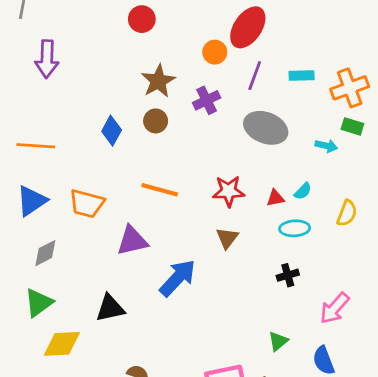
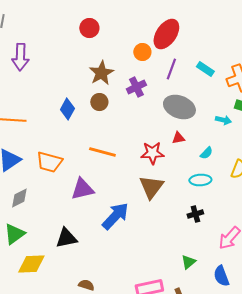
cyan rectangle: (302, 76) -> (205, 69), turned 36
red triangle: (275, 198) -> (178, 138), moved
brown triangle: (227, 238) -> (151, 187), size x1.5

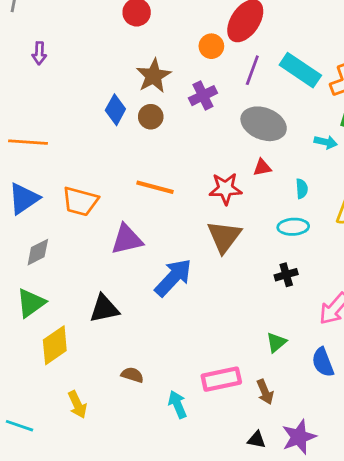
purple arrow: (20, 57) -> (39, 53), size x0.6
cyan rectangle: (205, 69) -> (300, 70), size x1.6
blue diamond: (67, 109) -> (115, 110), moved
cyan semicircle: (206, 153) -> (302, 189), turned -48
yellow diamond: (31, 264) -> (55, 345), turned -32

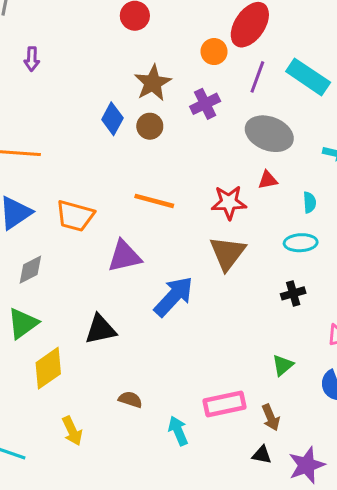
black triangle: (257, 440) -> (262, 455), moved

